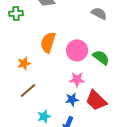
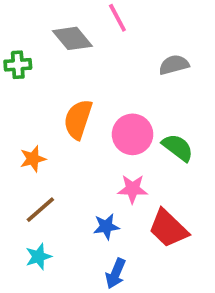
gray semicircle: (99, 13) -> (174, 65), turned -42
blue star: (72, 99) -> (106, 227), moved
cyan star: (44, 116) -> (38, 257), moved

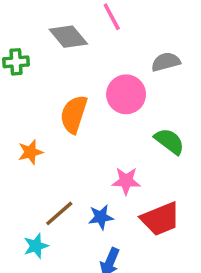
pink circle: (133, 134) -> (126, 94), moved
brown line: (40, 210) -> (59, 213), moved
red trapezoid: (168, 228) -> (160, 219), turned -66

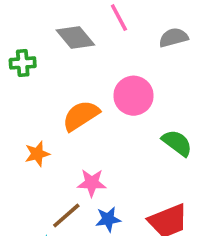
gray semicircle: (166, 62) -> (173, 38), moved
orange semicircle: (74, 114) -> (81, 116), turned 39
pink star: (126, 181) -> (92, 183), moved

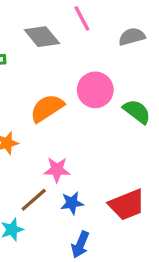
green semicircle: (177, 143) -> (137, 111), moved

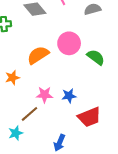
blue star: (72, 203) -> (69, 96), moved

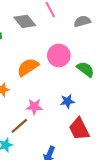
blue star: (69, 96) -> (67, 101), moved
red trapezoid: (89, 117) -> (79, 129), turned 85

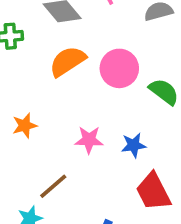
orange semicircle: (28, 67) -> (67, 61), moved
pink star: (34, 107) -> (89, 140), moved

